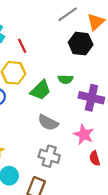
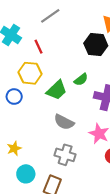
gray line: (68, 14) -> (50, 16), moved
green semicircle: (65, 79) -> (81, 80), turned -40

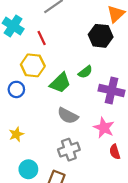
yellow star: (14, 148) -> (16, 134), moved
gray cross: (65, 155) -> (69, 150), turned -36

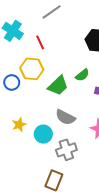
blue circle: (16, 89) -> (12, 82), moved
yellow star: (16, 134) -> (19, 125), moved
cyan circle: (28, 169) -> (43, 134), moved

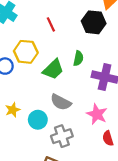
red line: (40, 42) -> (51, 24), moved
green semicircle: (82, 75) -> (78, 58), turned -40

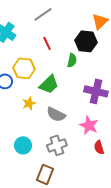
green semicircle: (78, 58) -> (72, 60), moved
yellow star: (13, 110) -> (29, 103), moved
cyan circle: (38, 120) -> (23, 145), moved

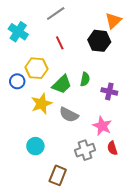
green semicircle: (72, 60) -> (85, 79), moved
purple cross: (96, 91) -> (109, 91), size x0.7
yellow star: (29, 103) -> (41, 104), size x1.5
gray cross: (57, 145) -> (85, 150), moved

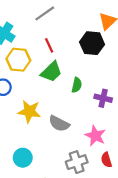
yellow hexagon: (36, 68) -> (18, 60), moved
green trapezoid: (62, 84) -> (51, 72), moved
yellow star: (41, 104) -> (29, 111), turned 30

